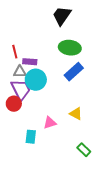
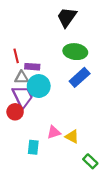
yellow triangle: (76, 114) -> (72, 137), moved

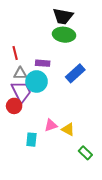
black trapezoid: (67, 17) -> (63, 16), turned -115
green ellipse: (75, 52) -> (64, 35), moved
purple rectangle: (32, 67) -> (43, 63), moved

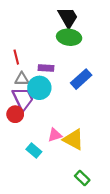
black trapezoid: (63, 16) -> (68, 17), turned -130
yellow triangle: (68, 129) -> (73, 139), size x1.5
cyan rectangle: (31, 140) -> (34, 150), turned -56
green rectangle: (85, 153) -> (82, 178), moved

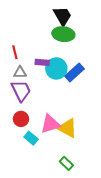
cyan circle: (39, 88) -> (56, 68), moved
red circle: (15, 114) -> (21, 119), moved
pink triangle: (55, 135) -> (50, 124), size x1.5
green rectangle: (82, 178) -> (66, 163), moved

